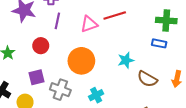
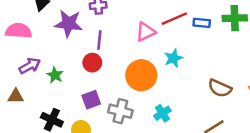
purple line: (57, 21) -> (99, 40), moved
blue rectangle: (159, 43) -> (202, 23), moved
cyan star: (126, 60) -> (173, 58), moved

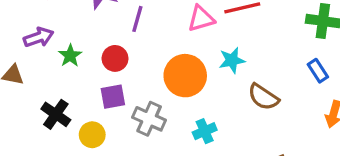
blue rectangle: (202, 23) -> (318, 71), moved, turned 42
red circle: (92, 63) -> (115, 58), moved
brown semicircle: (220, 88) -> (263, 97), moved

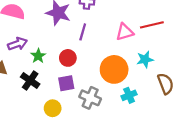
brown semicircle: (263, 97) -> (166, 84), turned -145
black cross: (56, 114) -> (30, 80), moved
cyan cross: (205, 131) -> (129, 95), moved

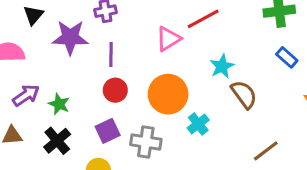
red circle: (68, 58) -> (115, 90), moved
cyan star: (145, 59) -> (222, 66), moved
black cross: (30, 80) -> (57, 141), turned 30

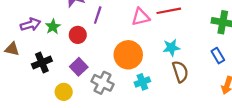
red circle: (115, 90) -> (78, 35), moved
green star: (59, 104) -> (53, 27), moved
purple square: (108, 131) -> (79, 67), turned -36

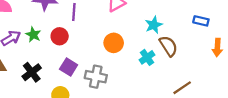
orange circle: (128, 55) -> (114, 43), size x0.7
blue rectangle: (218, 56) -> (201, 21), turned -32
cyan cross: (142, 82) -> (147, 57), moved

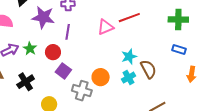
cyan star: (154, 25) -> (129, 57), moved
orange circle: (114, 43) -> (101, 77), moved
purple square: (69, 67) -> (63, 71), moved

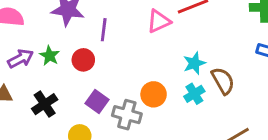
purple square: (63, 71) -> (97, 102), moved

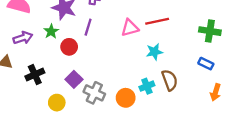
green star: (50, 56) -> (51, 31), moved
cyan star: (194, 63) -> (154, 52), moved
orange circle: (154, 94) -> (126, 98), moved

